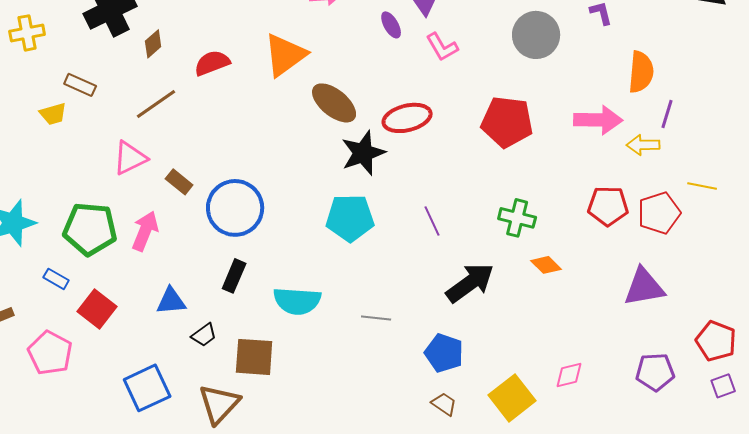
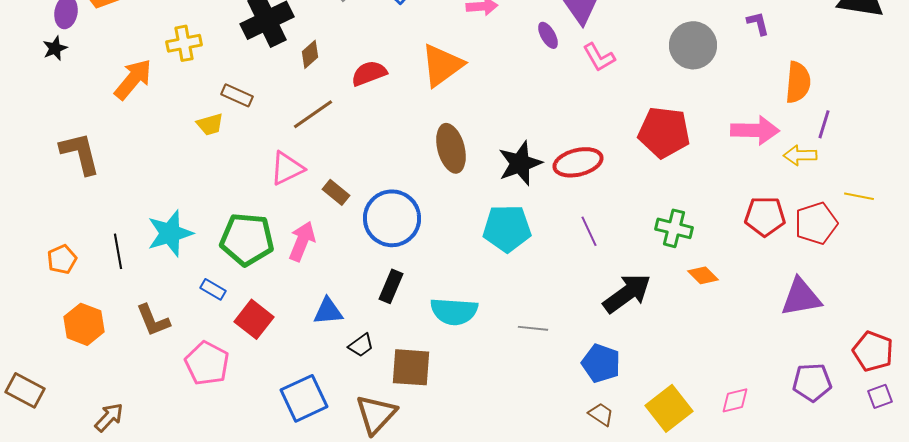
brown ellipse: (334, 103) -> (451, 148), moved, turned 36
red ellipse: (407, 118) -> (578, 162), moved
pink diamond: (569, 375) -> (735, 400), moved

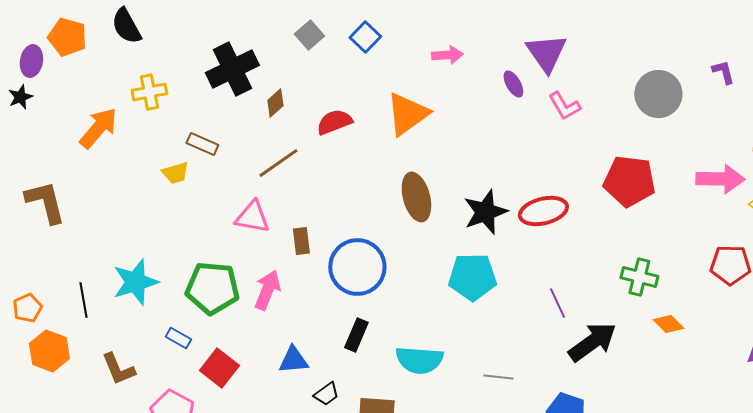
pink triangle: (287, 168) -> (252, 217), turned 36
brown rectangle: (336, 192) -> (301, 241), turned 44
purple line: (589, 231) -> (557, 303), moved
orange hexagon: (84, 324) -> (49, 351), moved

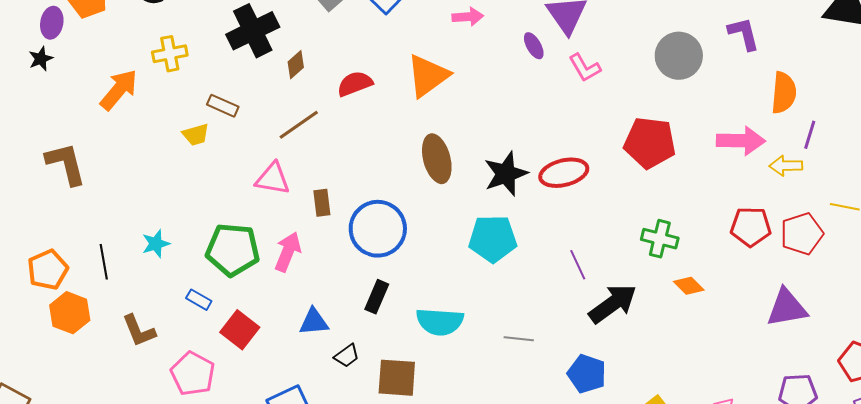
purple L-shape: (723, 72) -> (744, 34), size x1.4
cyan star: (135, 282) -> (156, 244), size x0.6
orange pentagon: (27, 308) -> (48, 270), size x1.4

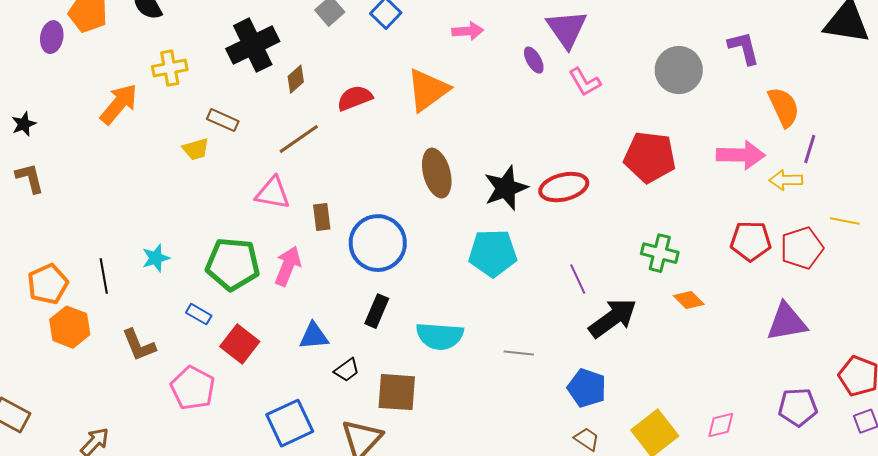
black star: (41, 59) -> (24, 124), moved
orange semicircle: (784, 93) -> (784, 107), turned -30
brown L-shape: (66, 164) -> (30, 178), moved, size x0.7

